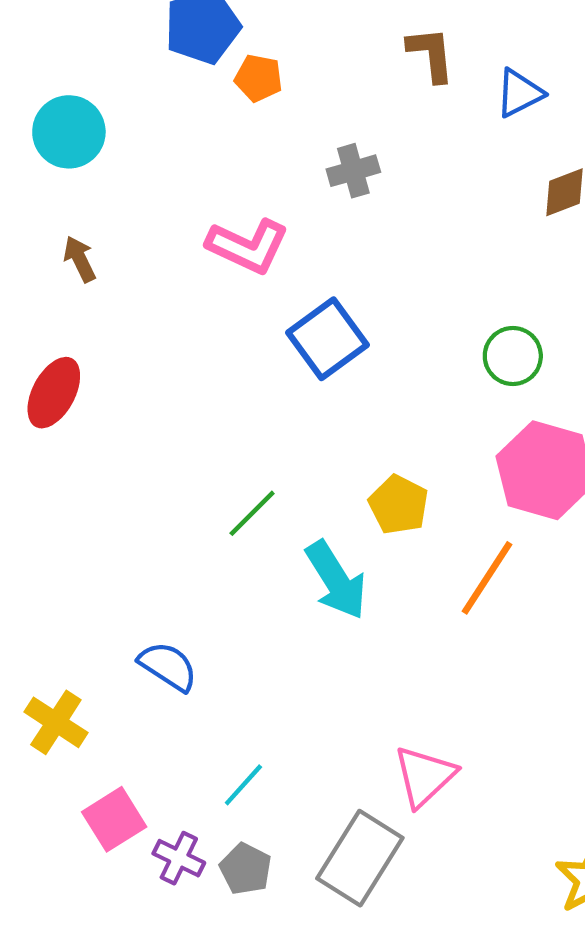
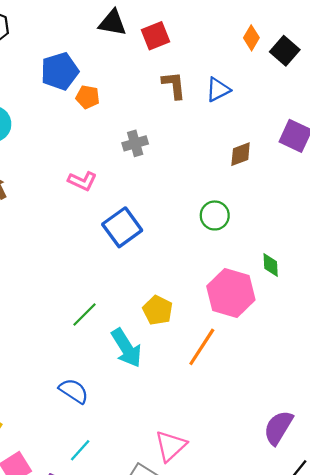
blue triangle: (519, 93) -> (218, 90), moved
pink L-shape: (248, 246) -> (82, 181), size x0.7
green circle: (513, 356) -> (215, 215), moved
blue semicircle: (168, 666) -> (74, 391), moved

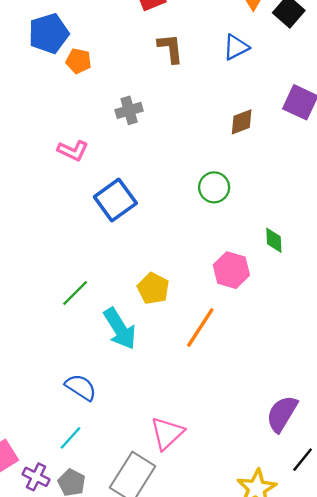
blue triangle: (218, 90) -> (236, 47), moved
pink hexagon: (231, 293) -> (231, 270), size x0.7
blue semicircle: (74, 391) -> (81, 387), moved

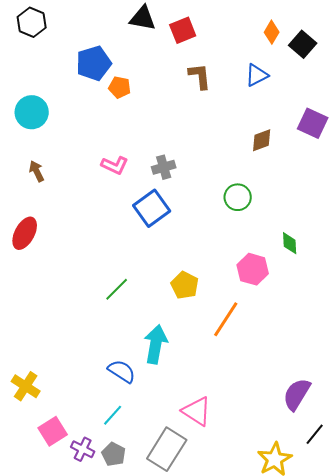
gray cross: (129, 110) -> (164, 167), moved
cyan arrow: (120, 329) -> (156, 344), moved, turned -138
pink triangle: (167, 433) -> (197, 411), turned -44

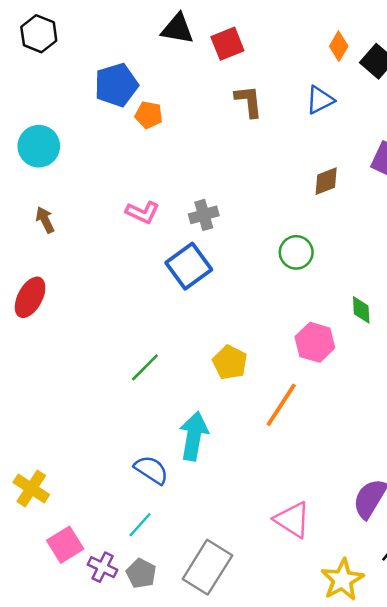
pink triangle: (197, 411) -> (292, 520), moved

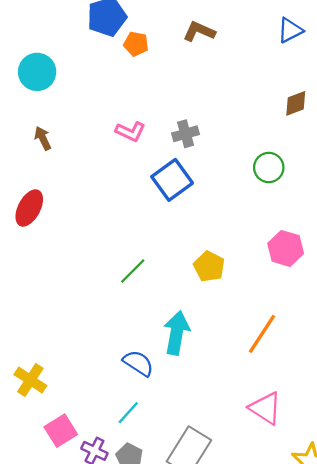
brown L-shape: (249, 101) -> (199, 31), moved, turned -60
orange line: (281, 405) -> (262, 334), moved

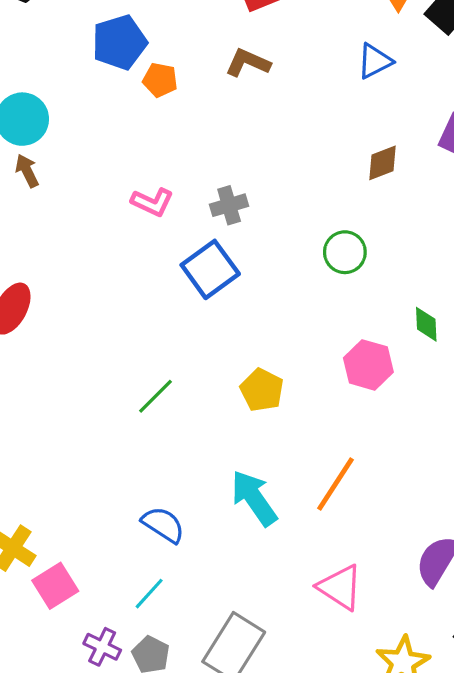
brown arrow: (43, 138) -> (27, 171), moved
cyan arrow: (177, 333) -> (254, 498), moved, turned -45
pink square: (61, 431) -> (55, 586), moved

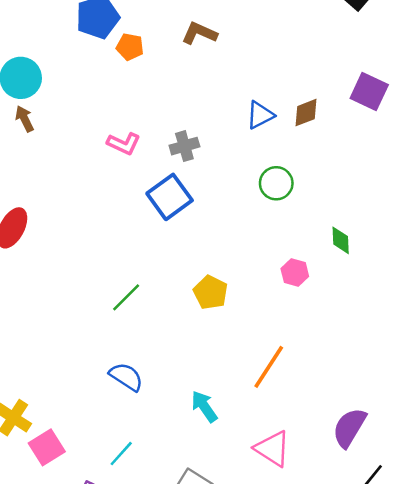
blue triangle: (375, 61) -> (260, 115), moved
pink hexagon: (368, 365) -> (295, 273), size x0.7
cyan arrow: (254, 498) -> (204, 406), moved, size x0.7
blue semicircle: (163, 525) -> (126, 377), moved

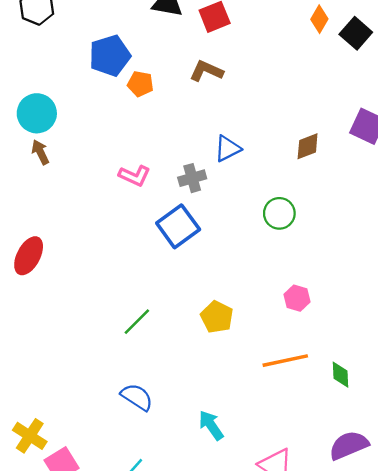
blue triangle: (260, 115) -> (228, 149), moved
green diamond: (341, 240) -> (341, 375), moved
orange line: (269, 367) -> (285, 361), moved, turned 45
purple semicircle: (349, 428) -> (349, 445), turned 36

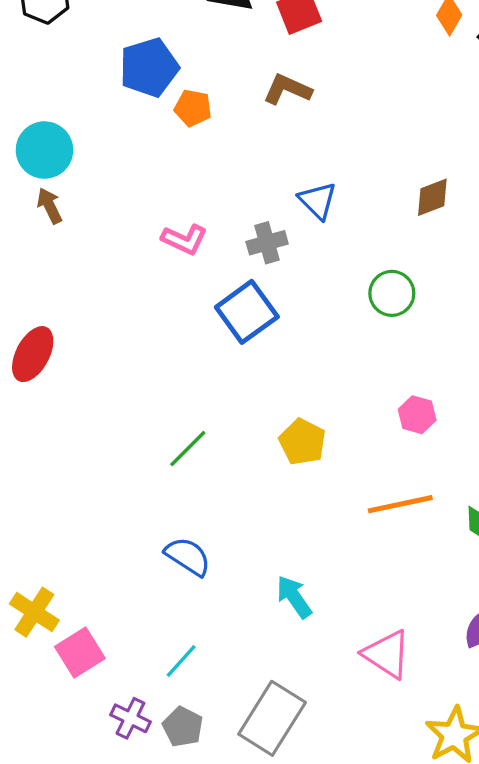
blue triangle: (228, 149) -> (318, 201), turned -48

